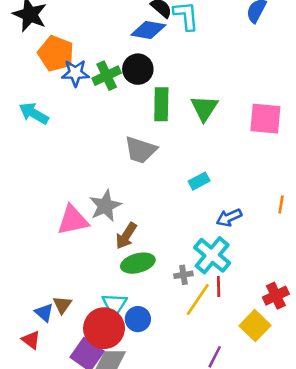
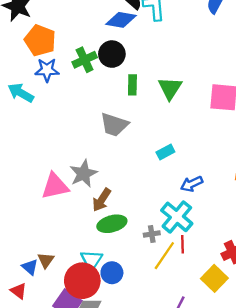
blue star: (75, 73) -> (47, 70), moved
green rectangle: (161, 104) -> (132, 85), size x0.7

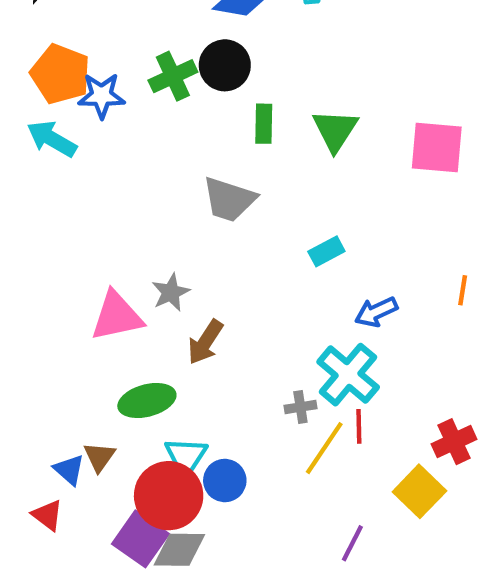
orange pentagon: (40, 40) -> (60, 74), moved
gray star: (83, 174) -> (171, 292), size x0.7
green ellipse: (112, 224) -> (147, 401), moved

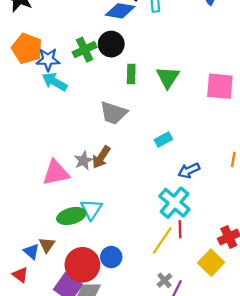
cyan arrow: (52, 139) -> (55, 82), moved
brown arrow: (205, 342) -> (101, 157), moved
gray cross: (300, 407) -> (164, 280), moved, turned -32
cyan triangle: (186, 457) -> (91, 209), moved

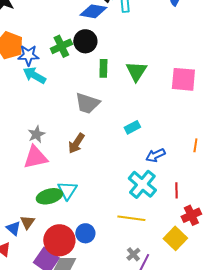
gray star: (83, 161) -> (36, 134), moved
red line: (180, 229) -> (176, 190), moved
yellow line: (162, 240) -> (131, 218), turned 64

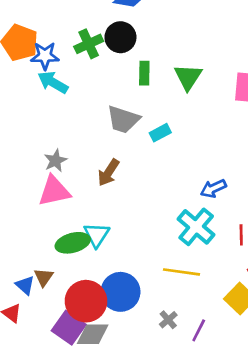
cyan rectangle: (132, 127) -> (160, 133), moved
blue circle: (85, 233) -> (120, 292), size x1.5
gray cross: (133, 254) -> (168, 320), moved

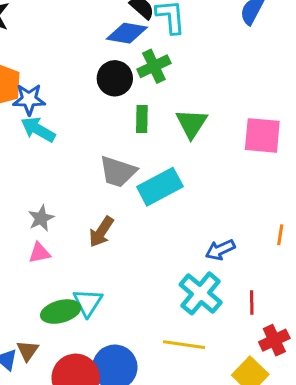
green cross: (89, 44) -> (154, 66), moved
cyan rectangle: (160, 133) -> (160, 187), size x1.8
pink triangle: (54, 191) -> (40, 253), size x0.6

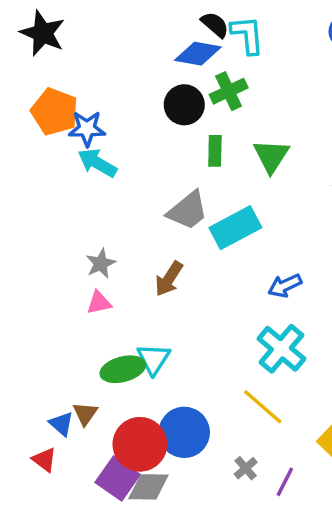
gray trapezoid: (118, 172) -> (188, 211), turned -57
blue arrow: (220, 250) -> (285, 286), moved
yellow line: (184, 345) -> (263, 407), turned 33

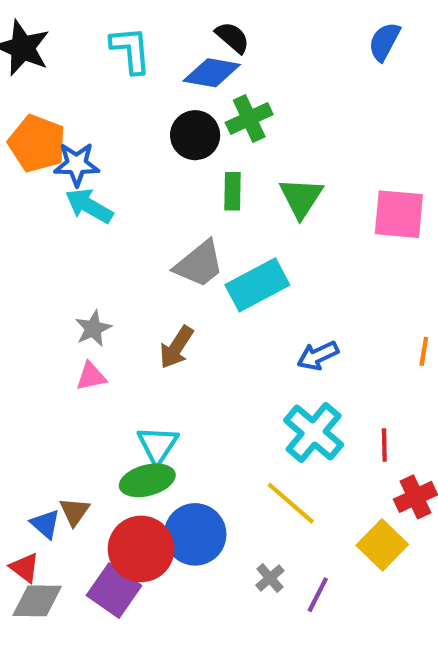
cyan L-shape: (247, 35) -> (131, 50), moved
green ellipse: (123, 369) -> (147, 480), moved
gray diamond: (148, 487) -> (37, 601), moved

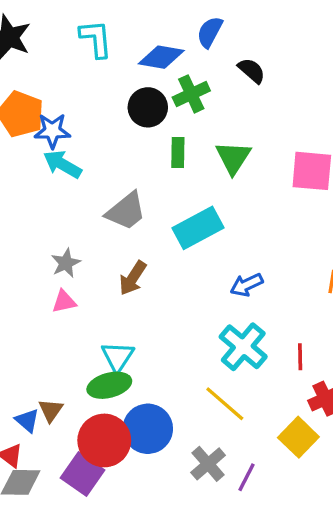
black semicircle: (233, 37) -> (252, 71), moved
blue semicircle: (384, 42) -> (210, 32), moved
gray trapezoid: (199, 264) -> (126, 211), moved
gray cross: (270, 578) -> (208, 464), size x1.5

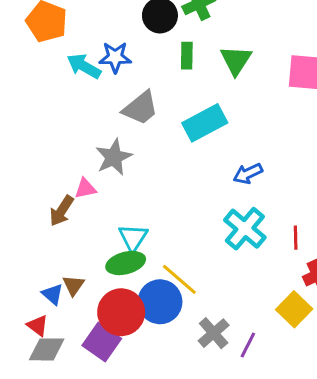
blue star: (52, 131) -> (115, 57), moved
gray star: (66, 263) -> (114, 157), moved, size x1.4
brown arrow: (133, 278) -> (62, 211), moved
yellow line: (225, 404) -> (179, 279), moved

